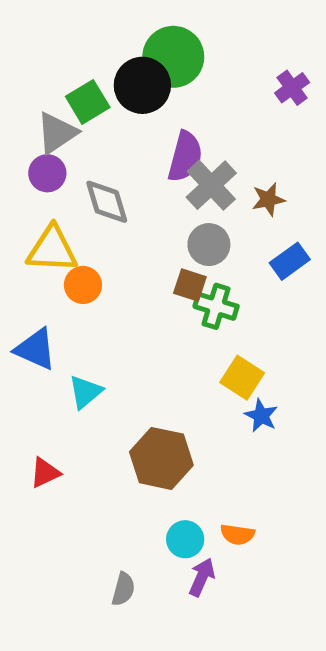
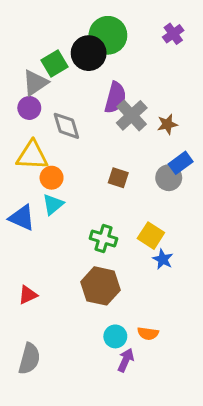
purple cross: (292, 88) -> (173, 34), moved
gray circle: (209, 245) -> (169, 178), moved
green cross: (216, 306) -> (103, 239), moved
cyan triangle: (85, 392) -> (53, 204), moved
gray semicircle: (123, 589) -> (29, 359), moved, size x1.5

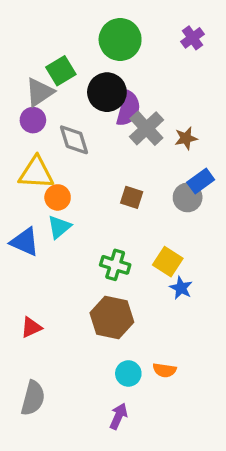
black circle: (89, 53) -> (107, 92), moved
purple arrow: (126, 360) -> (118, 416), moved

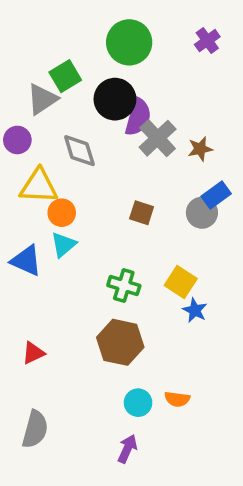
purple circle: (33, 120) -> (17, 140), moved

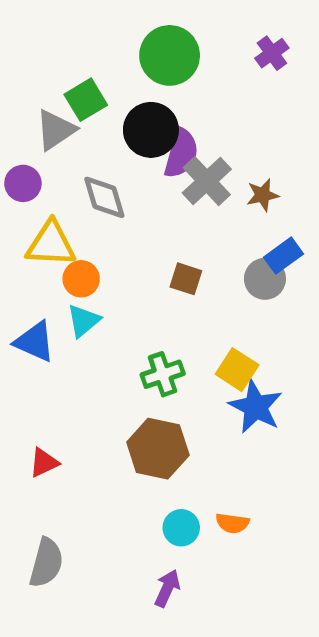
green cross: (124, 285) -> (163, 374), turned -36
blue star: (195, 310) -> (256, 407), size x1.6

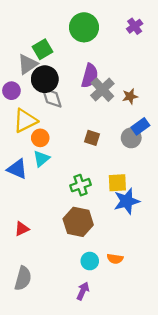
black circle: (151, 130) -> (45, 79), moved
yellow triangle: (51, 244) -> (25, 121), turned -30
yellow square: (237, 370) -> (117, 183), turned -36
blue star: (256, 407) -> (127, 201), turned 30

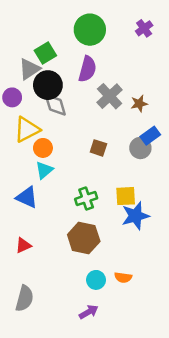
purple semicircle: (90, 76) -> (87, 69), moved
blue triangle: (17, 169) -> (27, 197), moved
purple arrow: (83, 291) -> (89, 312), turned 36

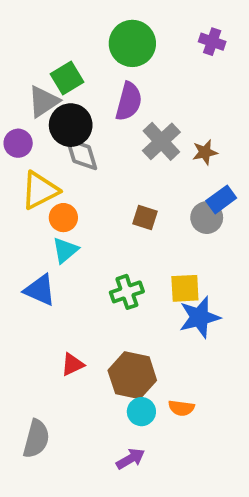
purple cross: (144, 28) -> (212, 42), turned -35
brown hexagon: (84, 238) -> (132, 375), moved
red triangle: (23, 245) -> (72, 364), moved

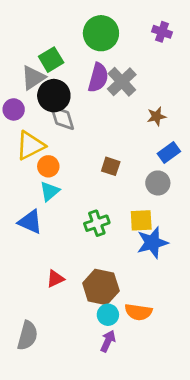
gray cross: (161, 141) -> (122, 82), moved
gray circle: (207, 218) -> (158, 183), moved
orange semicircle: (181, 408) -> (138, 312), size x1.4
purple arrow: (131, 459) -> (108, 341), moved, turned -35

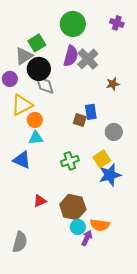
blue rectangle: (169, 152) -> (91, 112), moved, turned -63
cyan triangle: (50, 191) -> (36, 138), turned 35
yellow square: (141, 220) -> (102, 159), turned -30
purple arrow: (108, 341) -> (87, 238), moved

